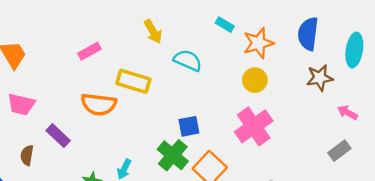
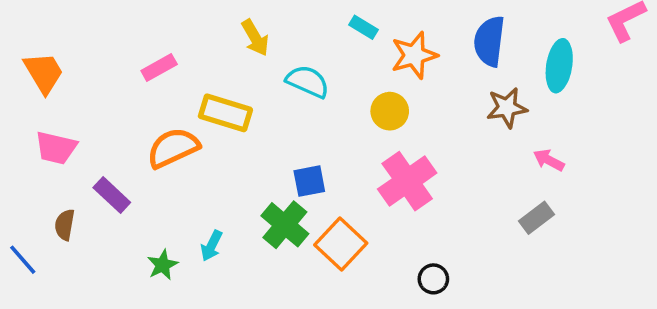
yellow circle: (255, 80) -> (390, 111), moved
orange semicircle: (99, 104) -> (173, 148), turned 148

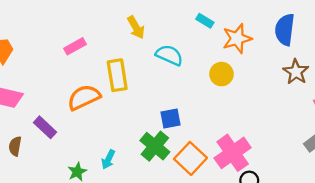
brown star: (507, 108) -> (296, 72), turned -30
yellow rectangle: (225, 113) -> (117, 75), turned 64
pink cross: (407, 181) -> (233, 153), moved

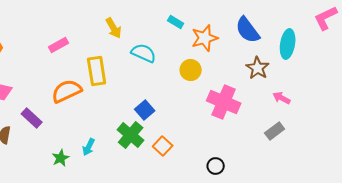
blue semicircle: (285, 30) -> (248, 30), turned -44
blue square: (170, 118) -> (145, 110), turned -30
pink cross: (233, 153) -> (224, 102), moved, turned -32
orange square: (190, 158) -> (163, 146), size x0.7

